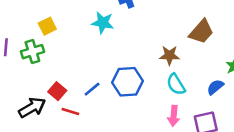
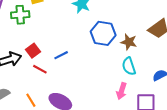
blue hexagon: (127, 82) -> (103, 33), moved

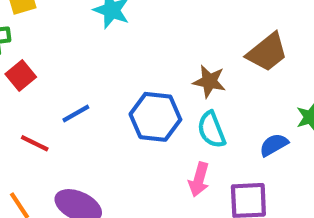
blue hexagon: (103, 33) -> (155, 117), moved
red square: (33, 51) -> (21, 76), moved

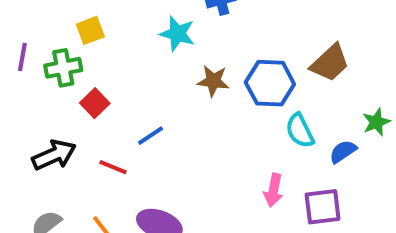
brown star: (209, 81) -> (213, 81), moved
blue hexagon: (155, 117) -> (270, 83), moved
cyan semicircle: (211, 130) -> (300, 131), moved

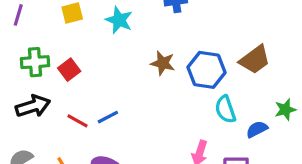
cyan star: (177, 34) -> (119, 20), moved
purple line: (22, 57) -> (18, 15), moved
green cross: (63, 68) -> (35, 62), moved
blue line: (150, 136) -> (108, 117), moved

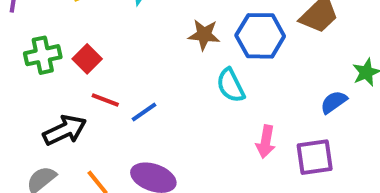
black arrow: (33, 106) -> (65, 130), moved
cyan semicircle: (225, 109) -> (231, 85), moved
red line: (78, 121) -> (105, 100), moved

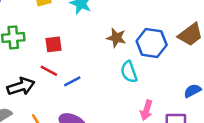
red square: (87, 59) -> (53, 44), moved, turned 30

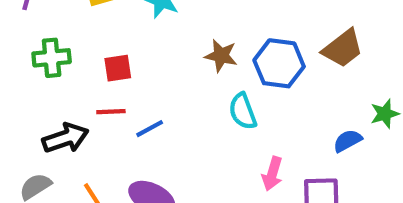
red line: (49, 71) -> (111, 112), turned -30

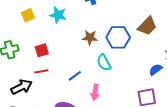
blue line: (150, 129) -> (75, 76), moved
pink arrow: (272, 174) -> (95, 92), moved

